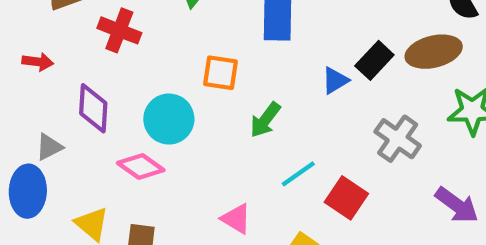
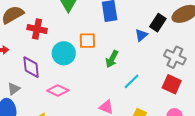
cyan circle: (169, 119) -> (64, 53), moved
red square: (346, 198) -> (172, 84), moved

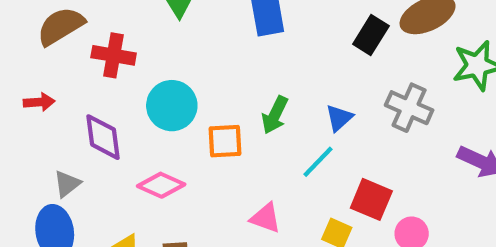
blue triangle: (141, 35) -> (339, 118), moved
orange square: (87, 41) -> (225, 141), moved
red square: (172, 84) -> (371, 199), moved

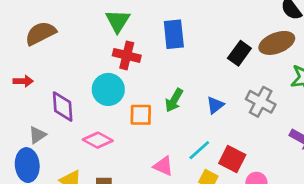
red cross: (114, 55) -> (127, 55), moved
cyan line: (318, 162) -> (199, 150), moved

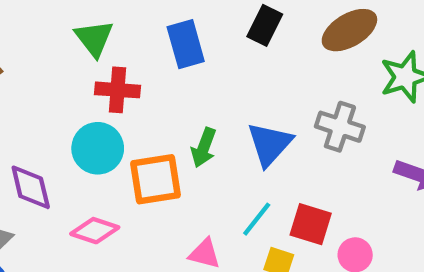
black rectangle: (239, 53) -> (265, 25), moved
blue triangle: (215, 105) -> (270, 144), size x1.6
orange square: (141, 115) -> (156, 179), size x1.4

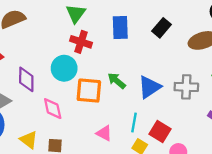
gray cross: (340, 127) -> (186, 87), turned -30
green arrow: (204, 148) -> (117, 81), turned 96
cyan line: (257, 219) -> (134, 122), turned -42
pink diamond: (95, 231) -> (53, 109), turned 45

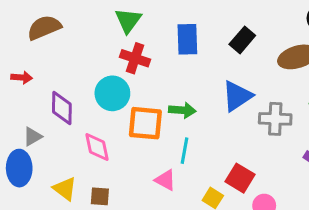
green arrow: (117, 81) -> (182, 110), turned 144
blue triangle: (149, 87) -> (237, 96), moved
cyan line: (134, 122) -> (184, 151), moved

